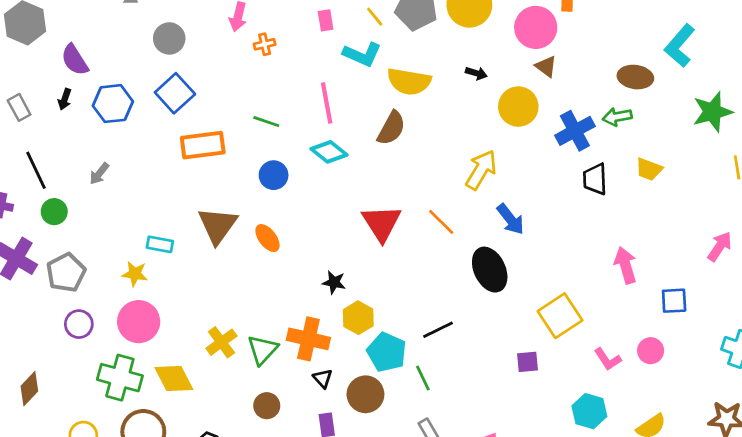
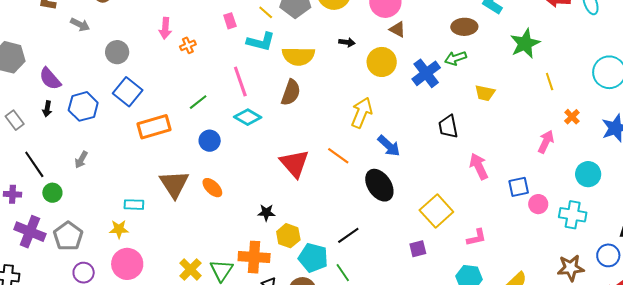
green line: (266, 122) -> (198, 102), turned -48
black trapezoid: (595, 179) -> (448, 126), moved
pink circle: (651, 351) -> (538, 204), moved
pink L-shape: (608, 359) -> (476, 237), turned -60

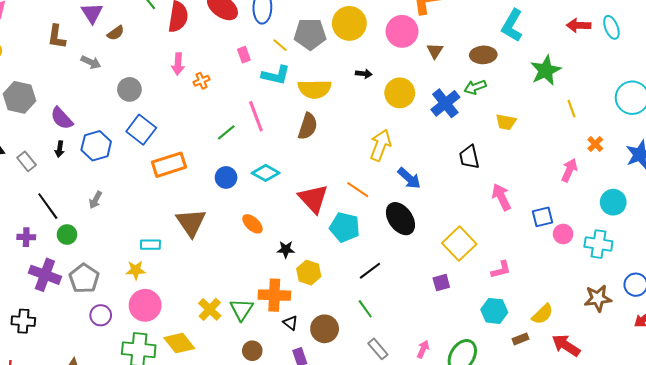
brown triangle: (397, 29) -> (435, 51), moved, turned 36
green line: (198, 102) -> (226, 132), moved
cyan diamond: (248, 117) -> (266, 173), moved
orange ellipse: (212, 188) -> (252, 224), moved
cyan pentagon: (313, 258) -> (345, 227), moved

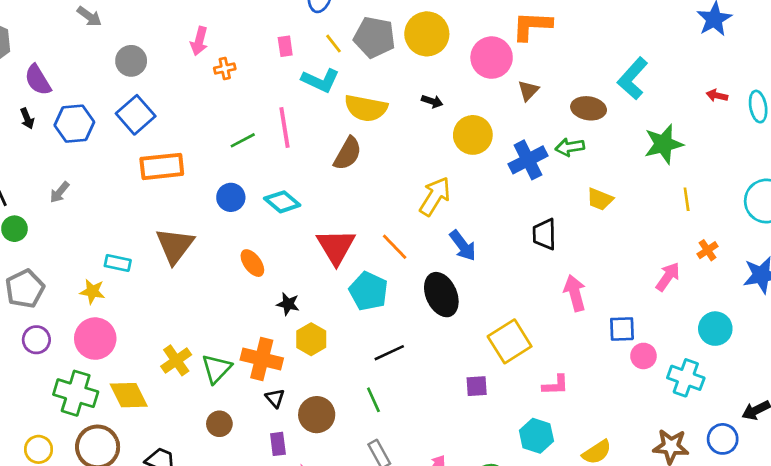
red arrow: (579, 25) -> (717, 95), size x0.7
black arrow: (60, 149) -> (27, 118), turned -42

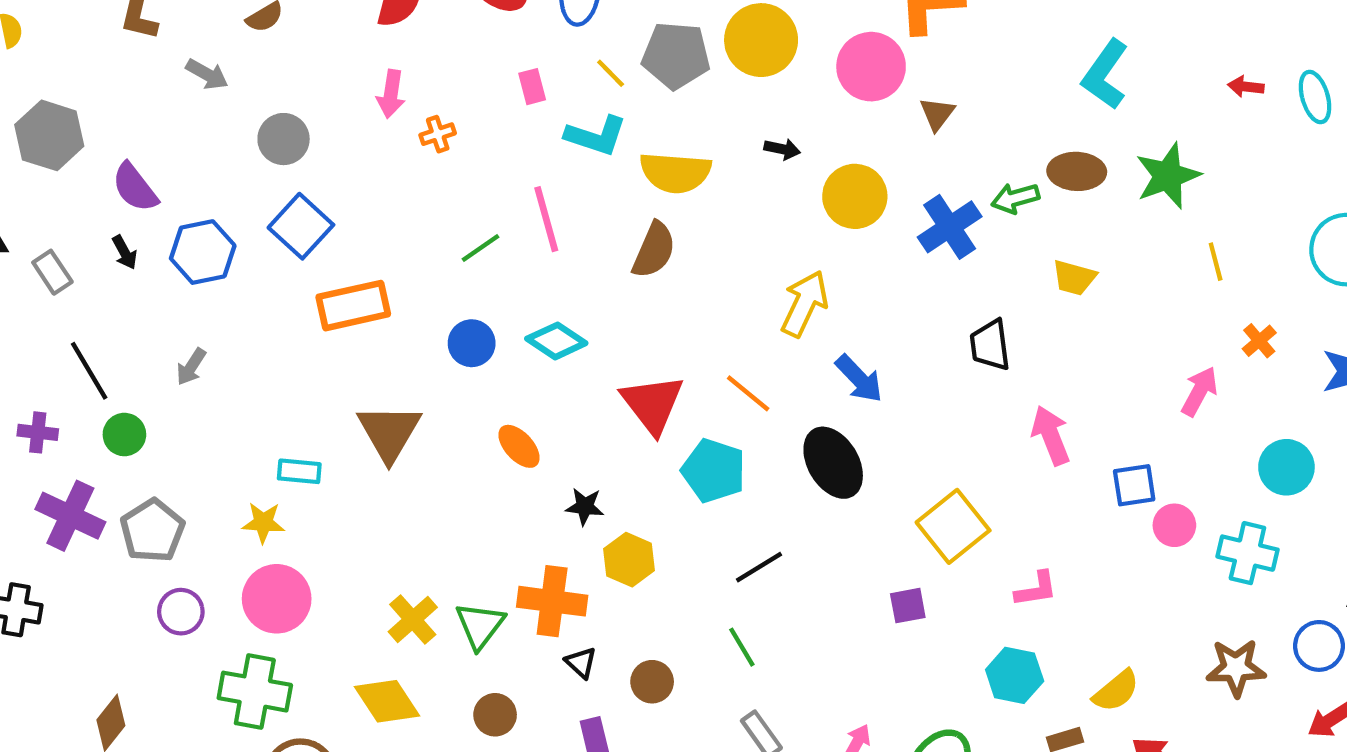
brown ellipse: (589, 108) -> (1077, 171), moved
yellow diamond: (129, 395) -> (387, 701), moved
brown circle: (317, 415) -> (652, 682), size x0.7

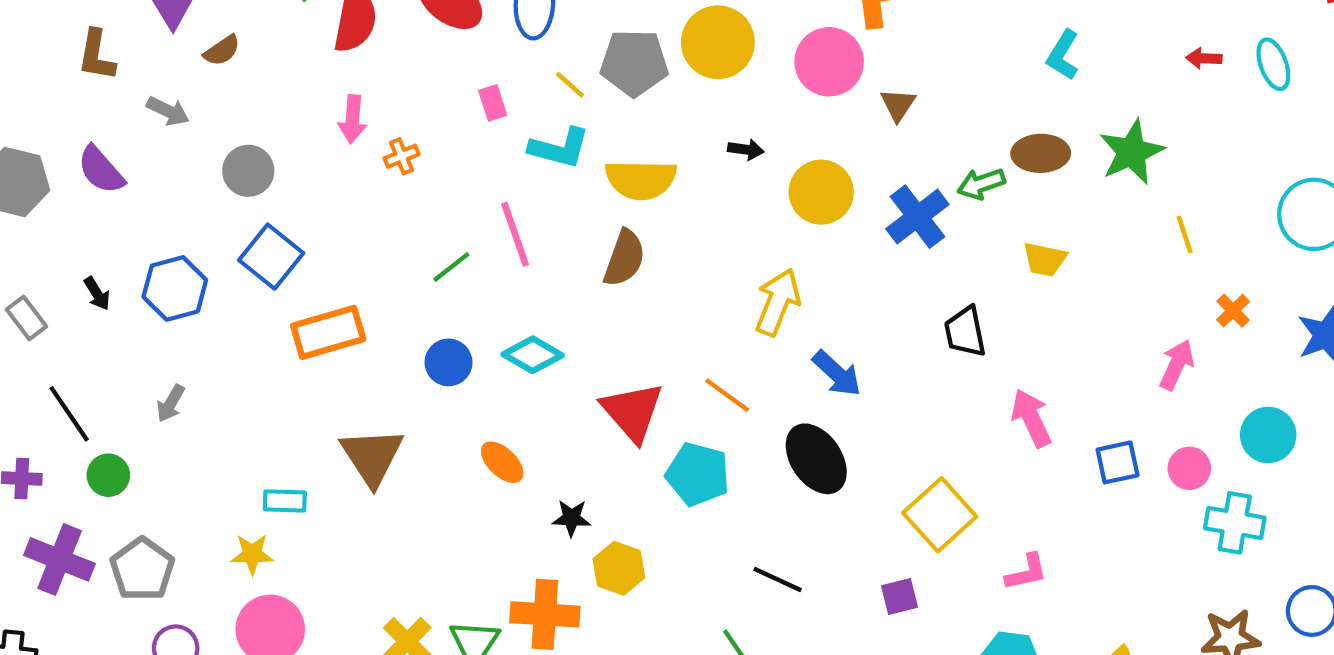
cyan L-shape: (1105, 74) -> (1063, 55), size x0.7
purple semicircle: (135, 187) -> (101, 170), moved
pink circle: (1174, 525) -> (1189, 468), moved
black line: (759, 567) -> (778, 579), moved, turned 60

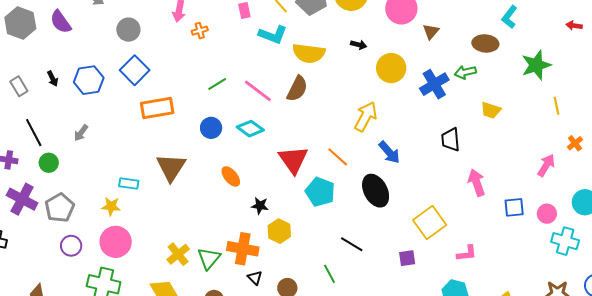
brown ellipse: (1041, 153) -> (485, 43), moved
pink line: (515, 234) -> (258, 91), moved, turned -40

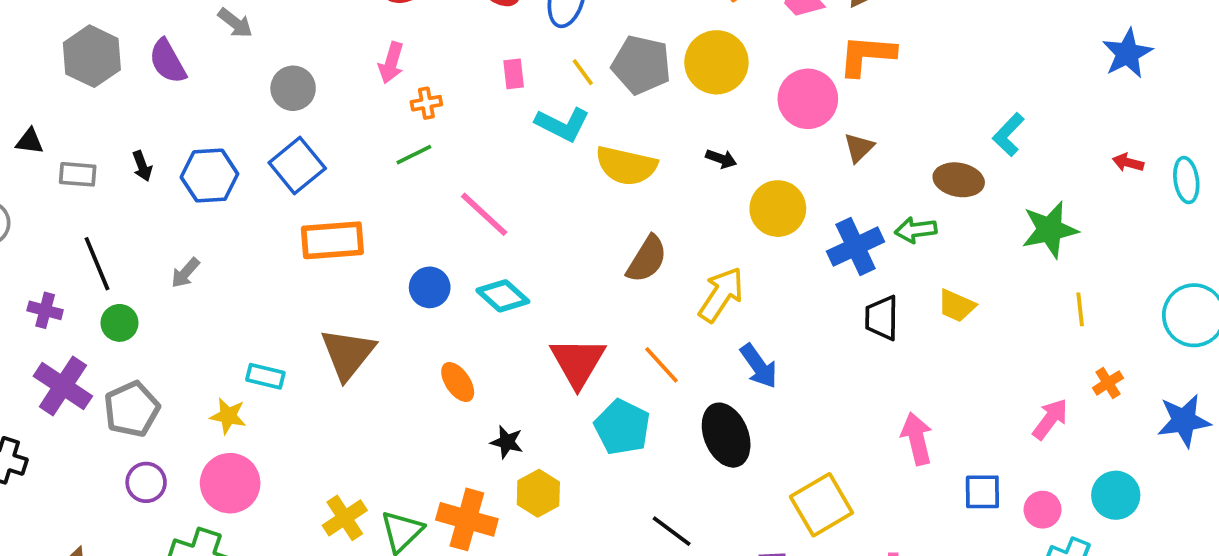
green line: (217, 84) -> (414, 155), moved
gray rectangle: (19, 86) -> (78, 174), turned -60
brown semicircle: (297, 89) -> (647, 259), moved
pink line: (258, 91) -> (484, 214), moved
black trapezoid: (451, 140) -> (882, 318), moved

